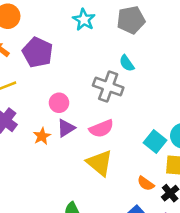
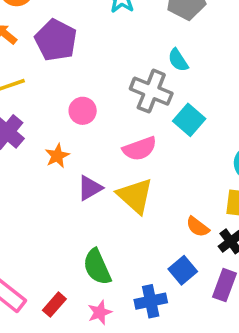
purple triangle: (66, 128) -> (90, 188), moved
cyan square: (155, 141) -> (189, 120), moved

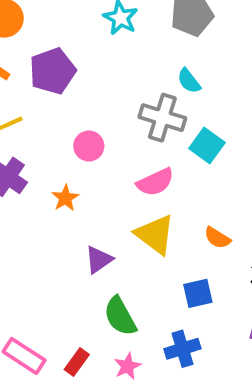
purple pentagon: (56, 40) -> (53, 71), turned 30
purple triangle: (90, 188) -> (99, 260), moved
orange semicircle: (198, 227) -> (217, 238), moved
blue square: (183, 270) -> (198, 293), moved, turned 32

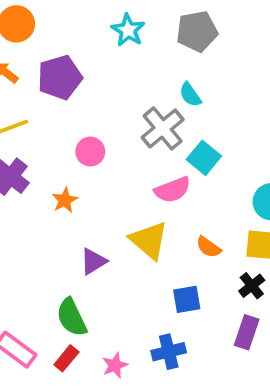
gray cross: (162, 118) -> (163, 128), turned 30
pink semicircle: (155, 182) -> (173, 190), moved
green semicircle: (120, 316) -> (72, 317), moved

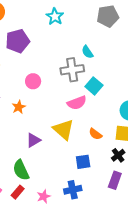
gray pentagon: (197, 31) -> (108, 16), moved
gray cross: (163, 128) -> (72, 70), turned 30

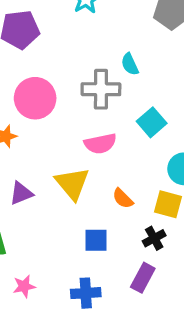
pink circle: (33, 81) -> (35, 98), size x1.6
cyan square: (94, 86) -> (152, 122), moved
blue cross: (73, 190) -> (86, 293), moved

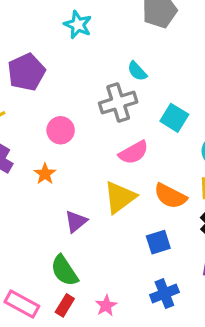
pink circle: (35, 98) -> (61, 130), size x0.7
yellow triangle: (72, 184) -> (120, 197), turned 51
orange semicircle: (123, 198) -> (170, 196), size x1.5

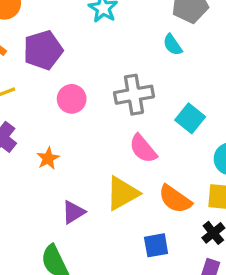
cyan semicircle: (137, 71) -> (173, 45), moved
pink circle: (61, 130) -> (72, 99), moved
pink semicircle: (134, 152) -> (143, 149), turned 72

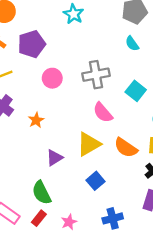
cyan semicircle: (173, 45) -> (132, 44), moved
blue square: (156, 245) -> (95, 181), moved, turned -30

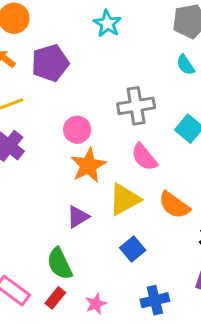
pink circle: (52, 78) -> (77, 130), moved
orange star: (36, 120) -> (88, 165), moved, size x1.6

